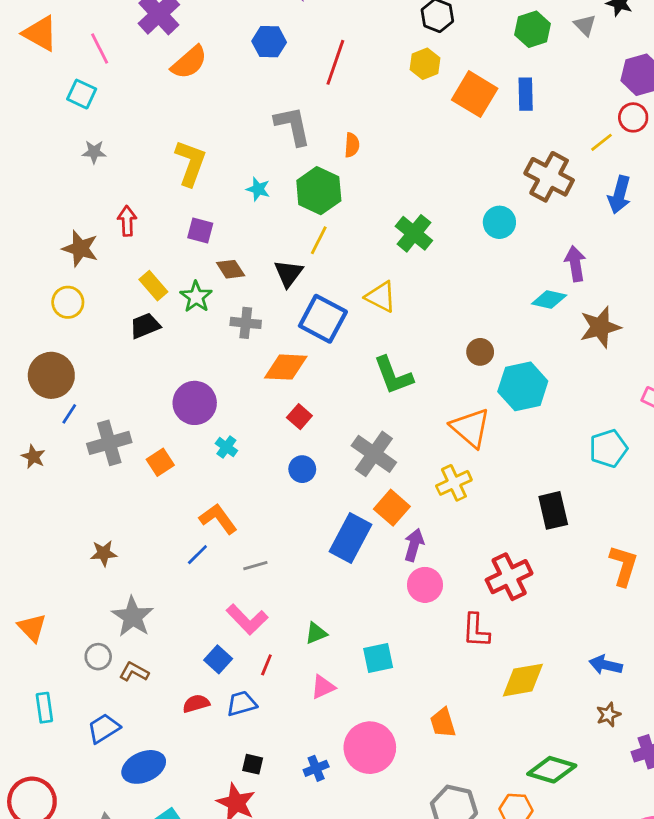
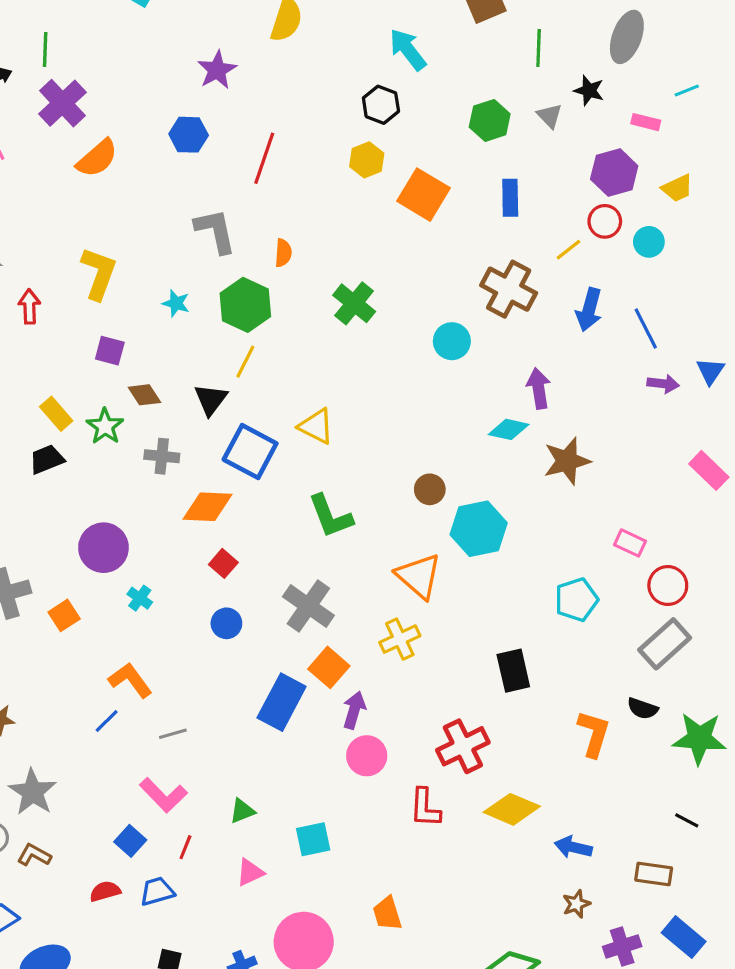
blue rectangle: (526, 94) -> (510, 198), moved
red arrow: (127, 221) -> (29, 306), moved
green cross: (414, 233) -> (354, 303), moved
yellow diamond: (523, 680) -> (512, 809), moved, turned 33

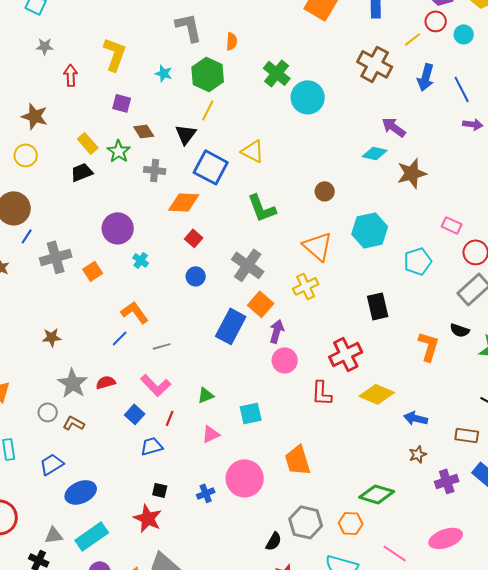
cyan circle: (452, 341) -> (308, 97), moved, size x1.4
purple arrow: (539, 388) -> (394, 127), turned -45
cyan hexagon: (479, 529) -> (370, 230), moved
red semicircle: (105, 891) -> (106, 382), moved
orange trapezoid: (387, 913) -> (298, 460), size x1.4

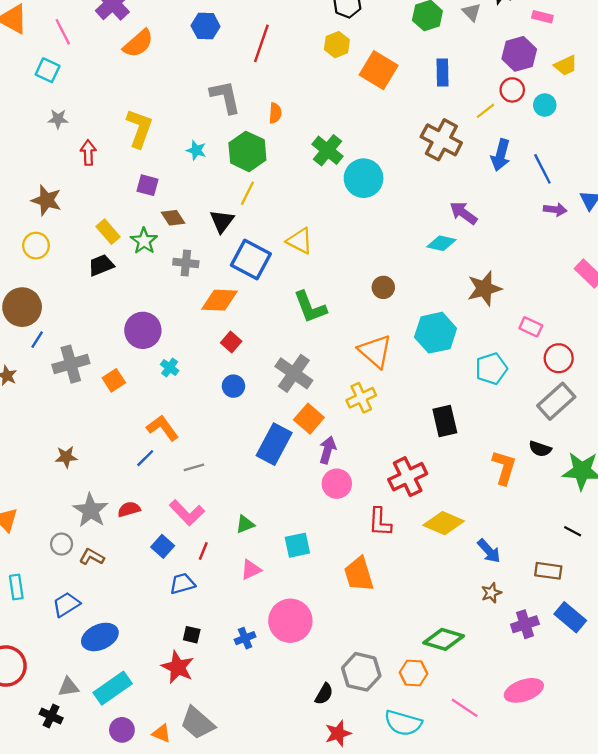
brown star: (412, 173) -> (484, 289), moved
blue arrow: (416, 418) -> (489, 551), turned -145
orange trapezoid: (298, 460) -> (359, 574), moved

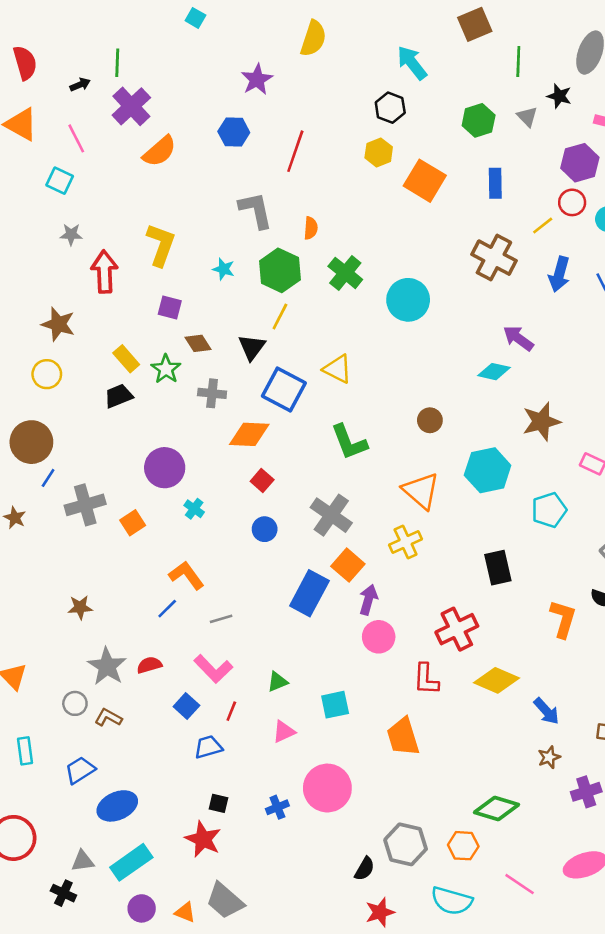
green cross: (328, 150) -> (345, 273), moved
red arrow: (88, 153) -> (104, 272), size x1.5

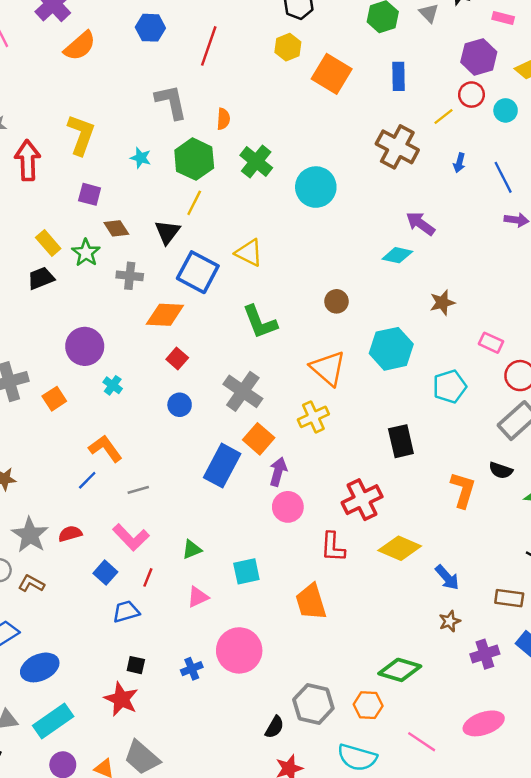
blue arrow: (559, 274) -> (459, 163), size x0.6
brown star: (541, 422) -> (442, 303), size x0.7

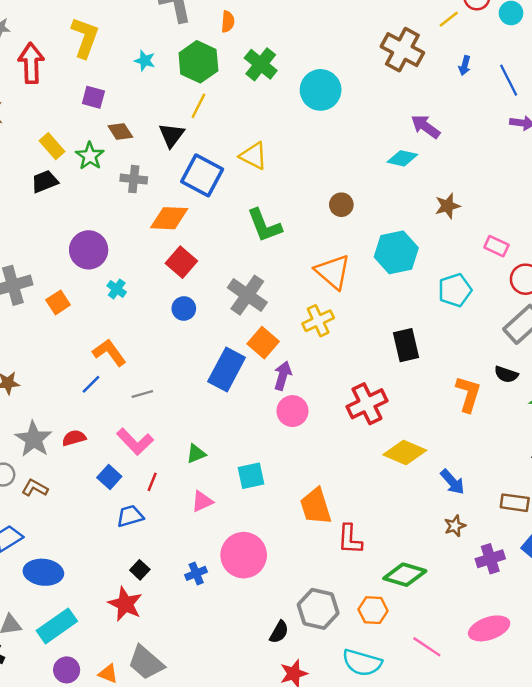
red square: (177, 359) -> (181, 262), size x1.4
red L-shape: (333, 547) -> (350, 539), moved
black square: (136, 665) -> (140, 570), turned 30
blue ellipse: (40, 667) -> (43, 572), turned 30

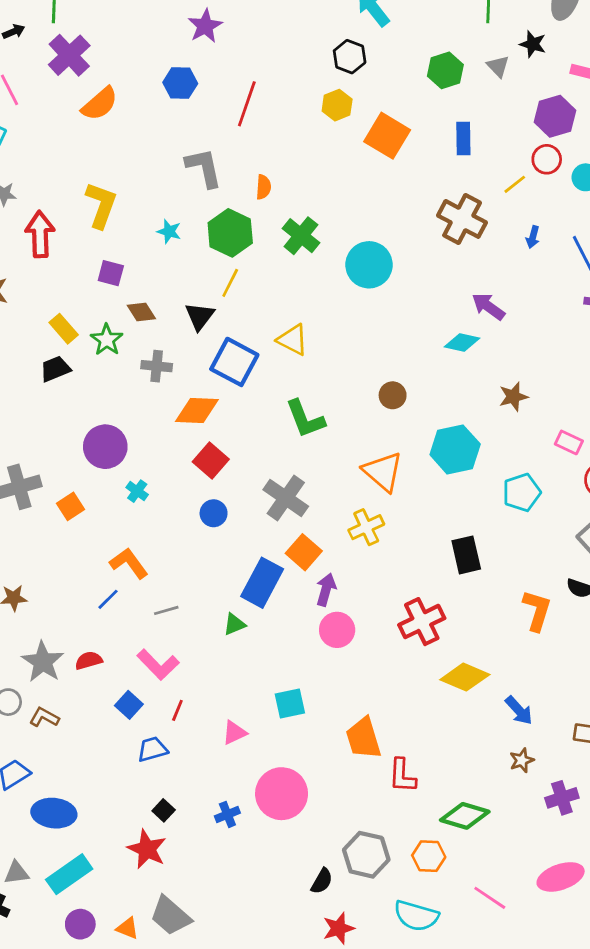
green triangle: (196, 454) -> (234, 624), moved

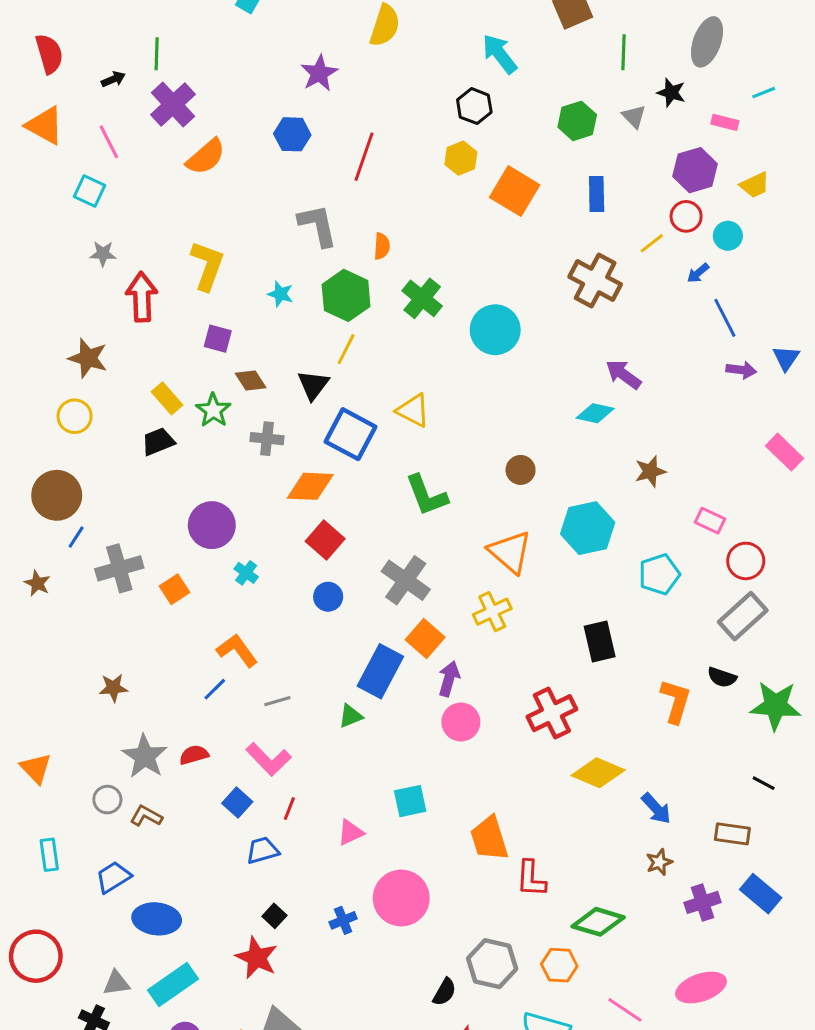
blue arrow: (533, 237) -> (698, 273), moved, turned 35

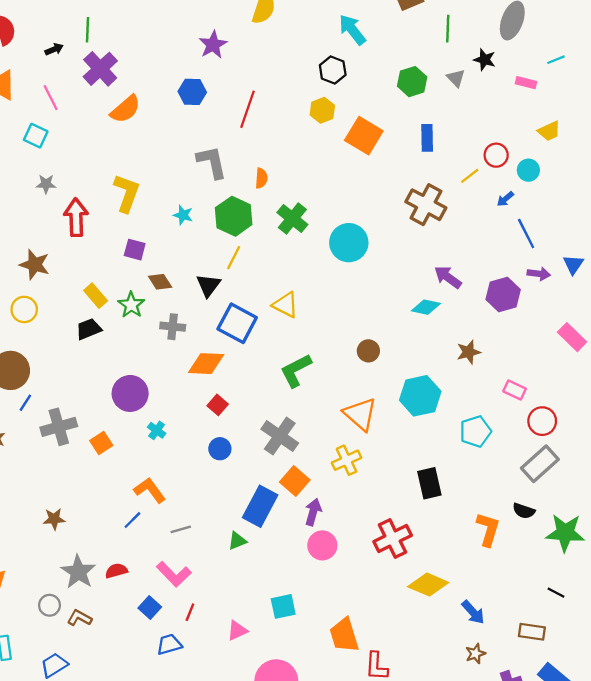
purple hexagon: (695, 170) -> (503, 294), moved
green L-shape: (427, 495) -> (296, 370), turned 84
red square: (325, 540) -> (218, 405), size x0.7

